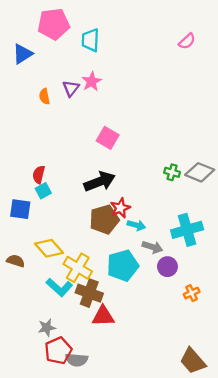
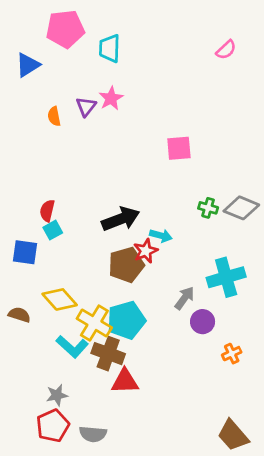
pink square: (108, 138) -> (179, 148), moved, turned -35
cyan arrow: (136, 225) -> (161, 236), moved
gray arrow: (153, 247) -> (184, 298), turned -72
cyan pentagon: (123, 265) -> (126, 320), moved
red pentagon: (58, 351) -> (53, 426), moved

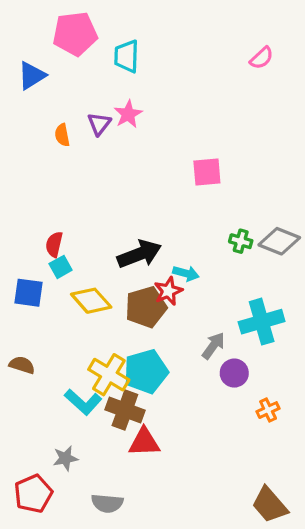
yellow diamond: (60, 299) -> (91, 301), moved
red pentagon: (53, 426) -> (33, 494), moved

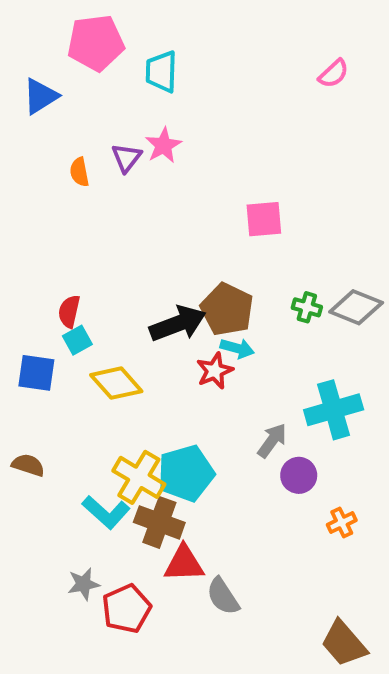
brown pentagon: (146, 307) -> (227, 309), moved, turned -30
red pentagon: (33, 494) -> (127, 609), moved
gray semicircle: (107, 503) -> (223, 596), moved, turned 52

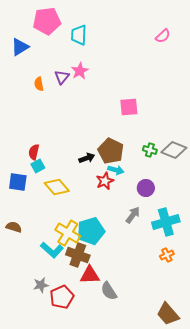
black arrow: (178, 324) -> (87, 158), size x0.6
cyan cross: (334, 410) -> (166, 222), moved
purple circle: (299, 475) -> (146, 188), moved

